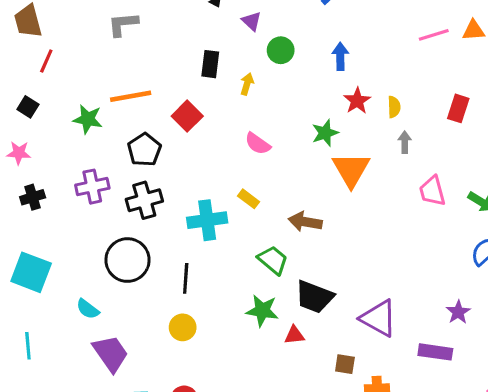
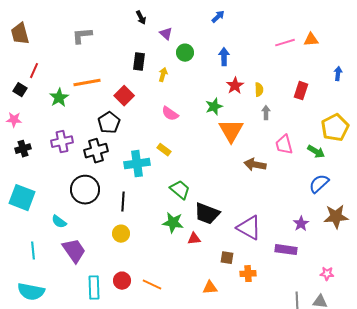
red line: (46, 61) -> (34, 71), moved
green star: (88, 119) -> (59, 98), turned 30
black pentagon: (144, 150) -> (109, 123), moved
brown arrow: (305, 222) -> (255, 165), moved
cyan line: (28, 346) -> (33, 251), moved

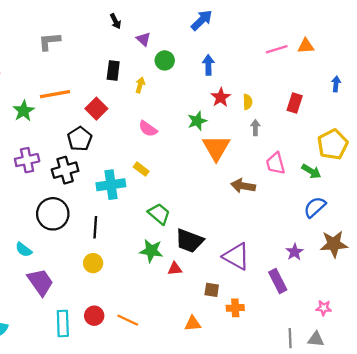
blue arrow: (218, 17) -> (202, 20), size x1.5
purple rectangle: (286, 250) -> (278, 281), turned 55

